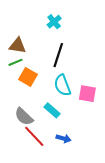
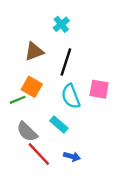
brown triangle: (18, 46) -> (34, 51), moved, turned -30
green line: (15, 62) -> (18, 100), moved
pink square: (87, 94) -> (99, 89), moved

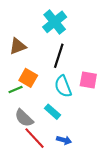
cyan cross: (61, 24) -> (55, 22), size x1.6
brown triangle: (34, 51) -> (18, 46), moved

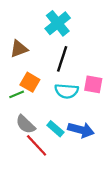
cyan semicircle: (63, 86) -> (67, 91), turned -65
cyan rectangle: (52, 112) -> (55, 129), moved
blue arrow: (64, 140) -> (81, 130), moved, size x1.6

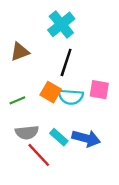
orange square: (30, 82) -> (51, 92), moved
gray semicircle: (25, 124) -> (27, 132), turned -50

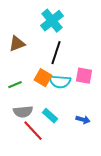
blue arrow: (86, 138) -> (83, 120), moved, size x0.6

